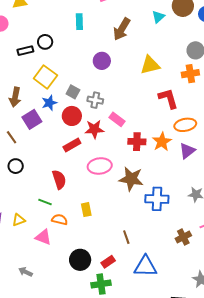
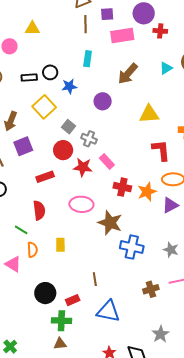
blue star: (49, 103) -> (69, 86), moved
red rectangle: (72, 145) -> (45, 177), moved
orange semicircle: (60, 220) -> (32, 250), turned 63

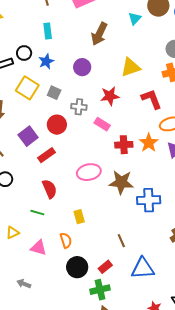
cyan rectangle: (88, 59) -> (48, 31), moved
gray square: (69, 127) -> (54, 93), moved
purple square: (23, 146) -> (28, 136), moved
red star: (83, 167) -> (110, 96), moved
orange semicircle: (32, 250) -> (66, 240), moved

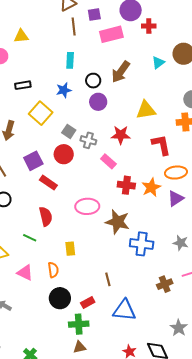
black circle: (24, 53) -> (93, 81), moved
gray square: (54, 93) -> (69, 131), moved
red rectangle: (46, 155) -> (48, 183), turned 60

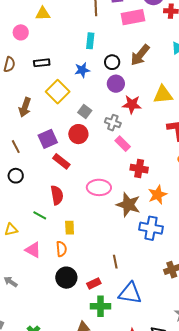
red star: (121, 135) -> (132, 104), moved
gray cross: (88, 140) -> (113, 123), moved
orange star: (151, 187) -> (158, 195), moved
yellow rectangle: (70, 249) -> (70, 228), moved
green cross: (79, 324) -> (101, 306), moved

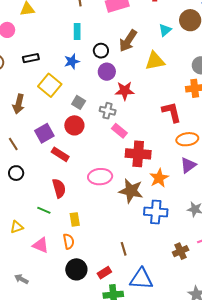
yellow triangle: (163, 95) -> (155, 61), moved
red cross: (139, 169) -> (138, 154), size x1.4

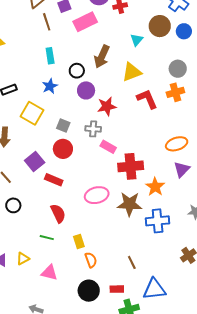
red L-shape: (172, 112) -> (147, 99), moved
orange semicircle: (69, 241) -> (91, 260), moved
red rectangle: (104, 273) -> (117, 289), turned 40

